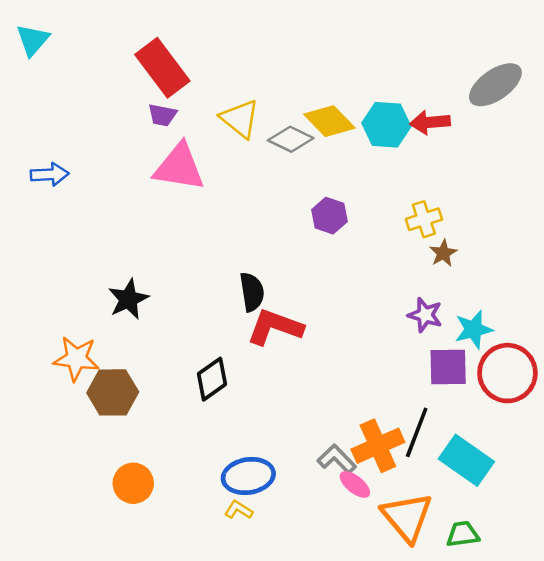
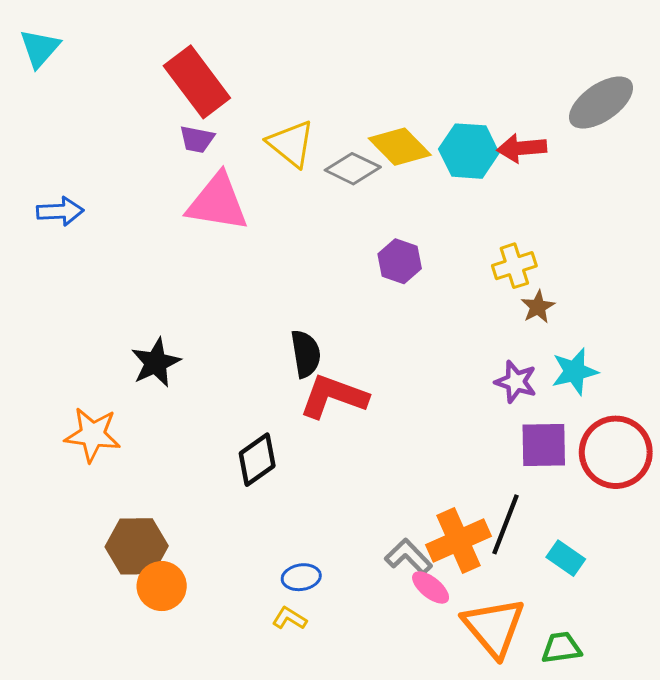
cyan star: (474, 329) -> (575, 371), moved
brown hexagon: (113, 392) -> (137, 546), moved
cyan rectangle: (466, 460) -> (566, 558), size x0.6
blue ellipse: (248, 476) -> (301, 577), size x0.6

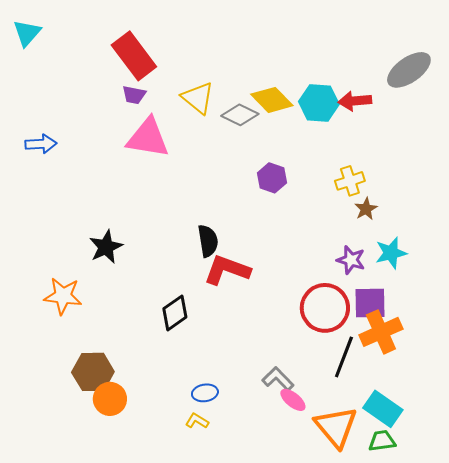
red circle: (616, 452) -> (325, 308), moved
orange cross: (458, 540) -> (381, 332), moved
cyan rectangle: (566, 558) -> (383, 409), moved, size x1.5

